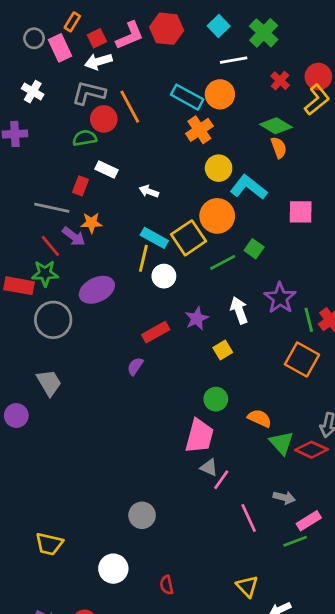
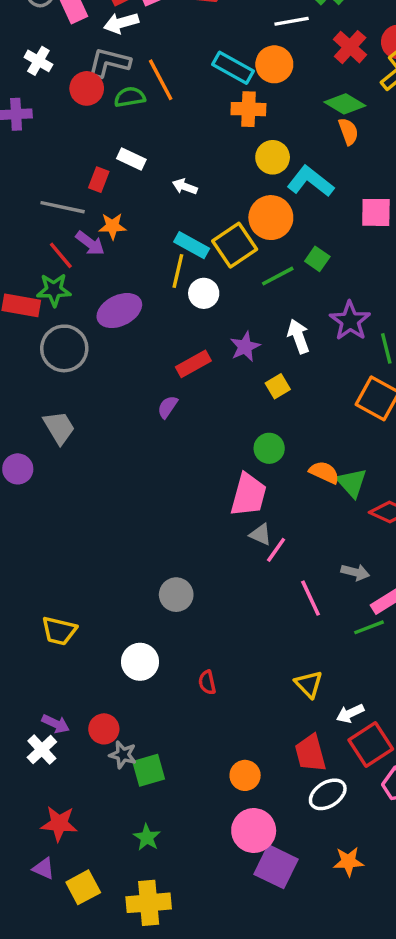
red cross: (280, 81) -> (350, 47), size x1.4
red circle: (104, 119) -> (87, 88), moved
orange cross: (199, 130) -> (248, 109), turned 36
green semicircle: (85, 138) -> (130, 97), moved
green triangle: (281, 443) -> (352, 483), moved

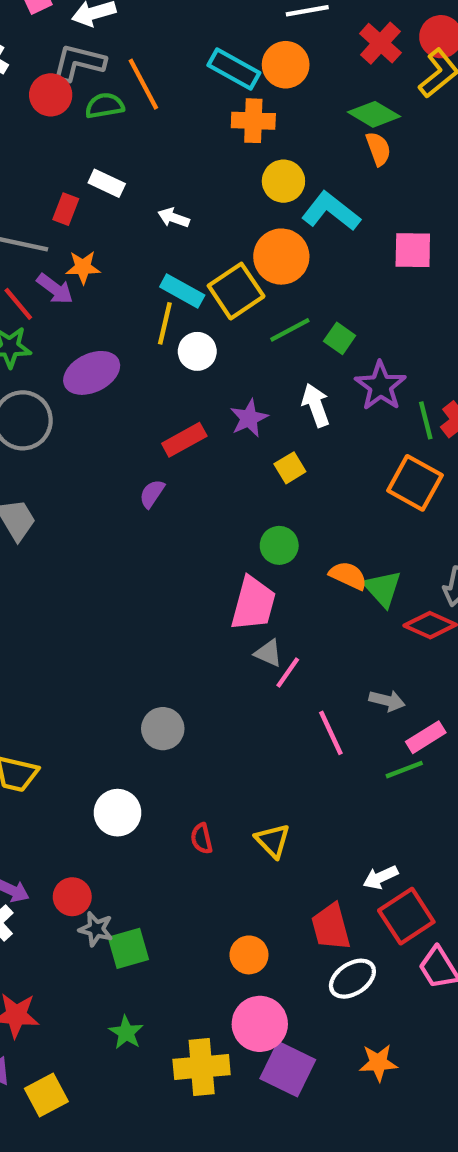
green square: (317, 259) -> (340, 338), moved
yellow triangle: (309, 684) -> (273, 841), moved
yellow cross: (149, 903) -> (202, 1067), moved

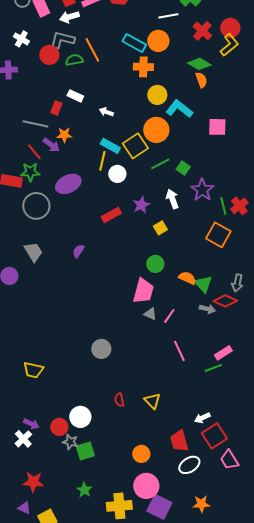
purple semicircle: (152, 494) -> (78, 251), moved
pink line: (288, 673) -> (169, 316), moved
gray arrow: (387, 701) -> (207, 309), moved
white circle: (117, 813) -> (80, 417), moved

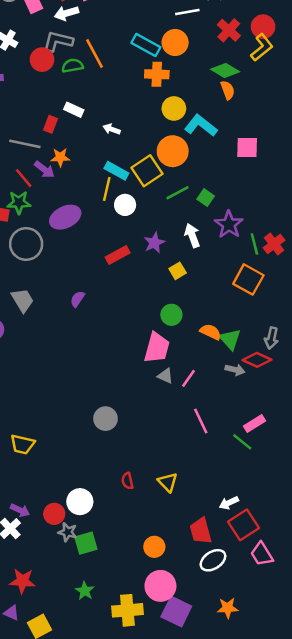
green line: (213, 368) -> (242, 442), turned 60

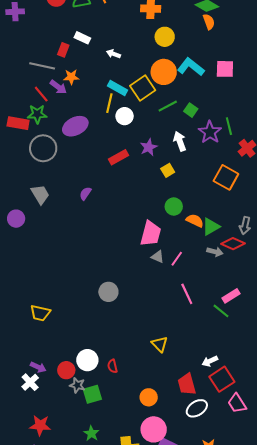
cyan L-shape: (201, 126) -> (191, 67), moved
green line: (254, 244) -> (229, 126), moved
green circle: (171, 315) -> (174, 207), moved
green triangle: (230, 339) -> (211, 227), turned 42
red semicircle: (127, 481) -> (112, 366), moved

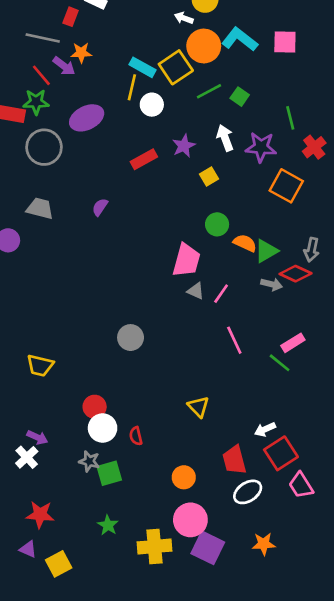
white arrow: (113, 54) -> (184, 18), moved
purple star: (210, 132) -> (261, 147), moved, turned -30
gray trapezoid: (40, 194) -> (40, 208), turned -45
red circle: (66, 370) -> (95, 407), moved

